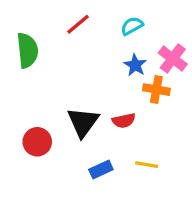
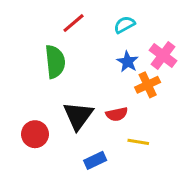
green semicircle: (27, 50) -> (55, 62), moved
orange cross: (156, 90) -> (148, 85), turned -35
yellow line: (147, 165) -> (138, 142), moved

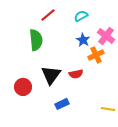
yellow line: (138, 142) -> (108, 109), moved

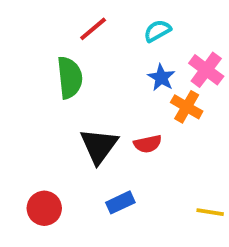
orange cross: (96, 55) -> (187, 107), turned -35
red circle: (23, 87) -> (44, 208), moved

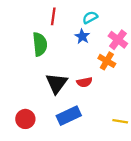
red line: (93, 29) -> (53, 16), turned -42
blue star: (161, 78) -> (82, 36), moved
blue rectangle: (120, 202) -> (69, 116), size x1.5

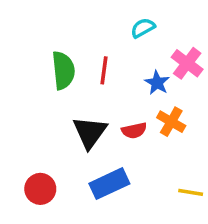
red line: (53, 16) -> (104, 70), moved
blue star: (82, 36) -> (157, 83), moved
orange cross: (107, 61) -> (171, 122), moved

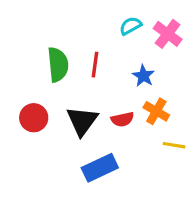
pink cross: (187, 63) -> (168, 34), moved
red circle: (40, 189) -> (34, 118), moved
yellow line: (191, 192) -> (174, 145), moved

